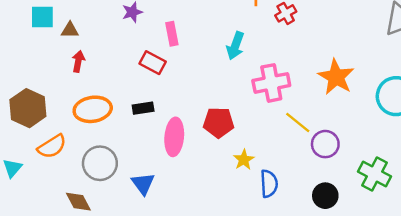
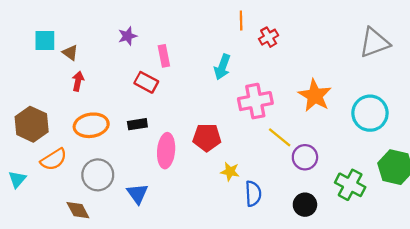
brown triangle: (70, 30) -> (70, 53), turned 35
yellow star: (244, 160) -> (230, 172), turned -30

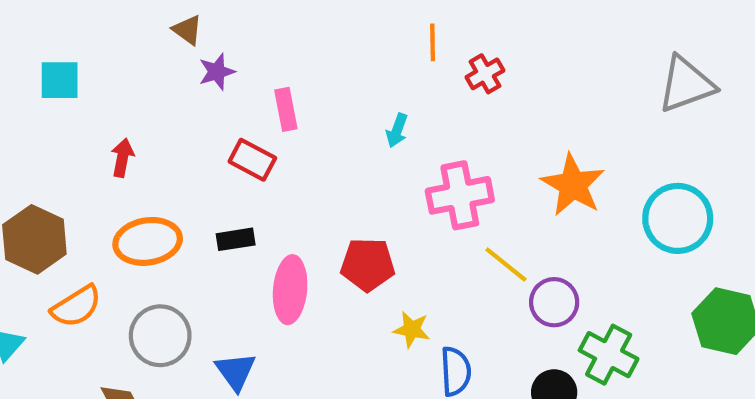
brown triangle: (70, 53) -> (187, 30), moved
cyan arrow: (222, 67) -> (397, 130), size x0.7
green cross: (350, 185) -> (609, 355), moved

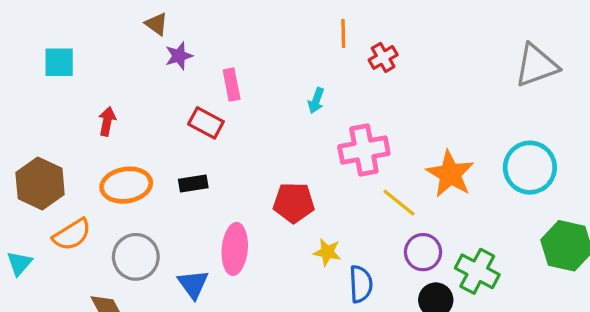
orange star: (573, 185) -> (450, 174), moved
pink ellipse: (290, 290) -> (235, 249), moved
purple circle: (554, 302) -> (423, 252), moved

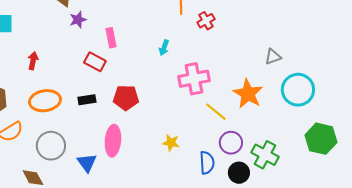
gray triangle: (536, 65) -> (273, 57), moved, size x0.6
red pentagon: (294, 203) -> (126, 98), moved
blue semicircle: (361, 284) -> (207, 163), moved

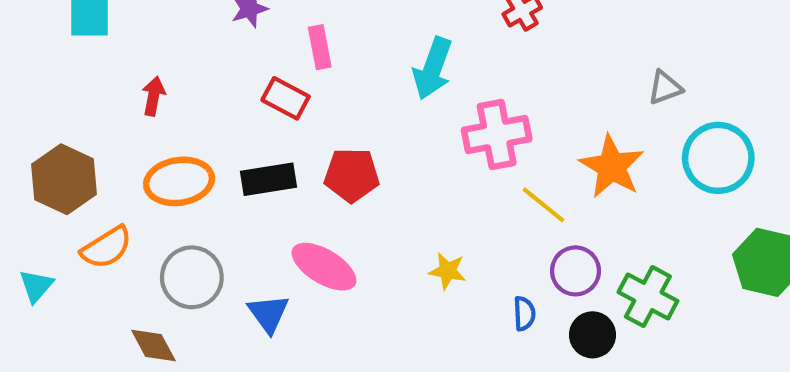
cyan arrow: (164, 48) -> (433, 68), size x1.8
black rectangle: (87, 100) -> (269, 179), size x1.4
pink ellipse: (113, 141) -> (324, 267), turned -64
blue semicircle: (207, 163) -> (524, 314), size x0.7

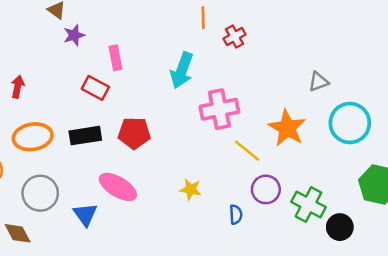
black circle: (593, 335) -> (340, 227), moved

